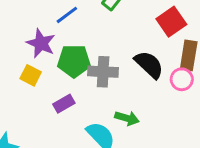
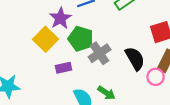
gray cross: (103, 72) -> (100, 53), turned 35
yellow square: (31, 75) -> (46, 39), size x1.5

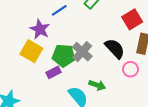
green pentagon: (81, 39) -> (64, 56), moved
pink circle: (156, 77) -> (131, 69), moved

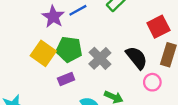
purple star: (40, 29) -> (53, 17), moved
green pentagon: (64, 56) -> (69, 49), moved

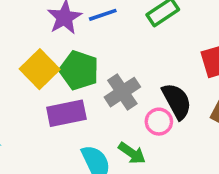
purple rectangle: (66, 79) -> (66, 113), size x1.5
pink circle: (152, 82) -> (159, 122), moved

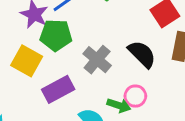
green pentagon: (79, 70) -> (56, 35), moved
pink circle: (159, 122) -> (135, 96), moved

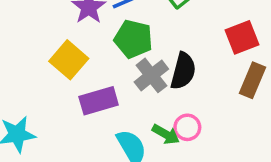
green pentagon: (56, 35) -> (133, 39), moved
black semicircle: (142, 54) -> (183, 71), moved, turned 48

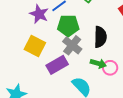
gray cross: (151, 75) -> (72, 45), moved
green arrow: (166, 134) -> (98, 64), moved

